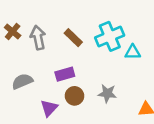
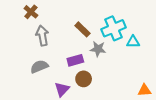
brown cross: (13, 32) -> (31, 12), moved
gray arrow: (38, 38) -> (42, 36), moved
gray star: (107, 93) -> (98, 49), moved

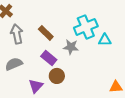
brown rectangle: (83, 29) -> (46, 33), moved
purple rectangle: (75, 60) -> (49, 58), turned 56

